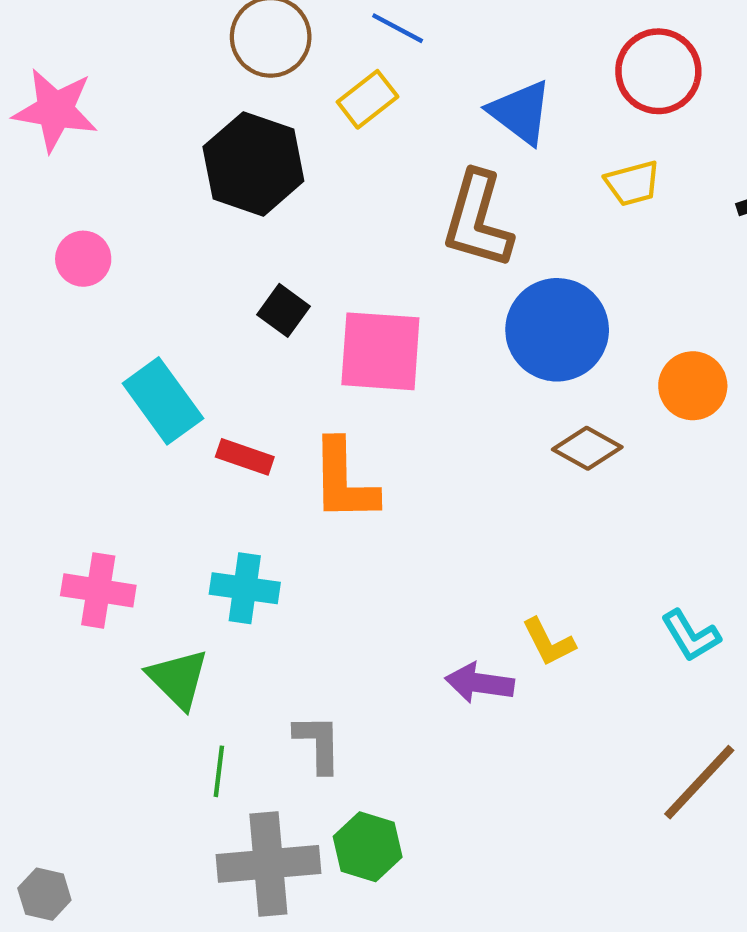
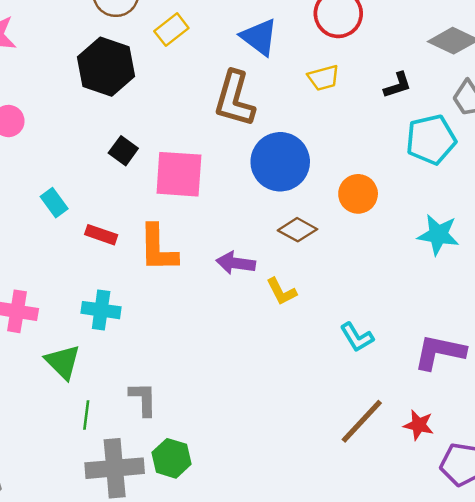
cyan rectangle: (163, 401) -> (54, 203), size x0.6
yellow L-shape: (548, 642) -> (281, 292), moved
purple arrow: (480, 683) -> (236, 263), moved

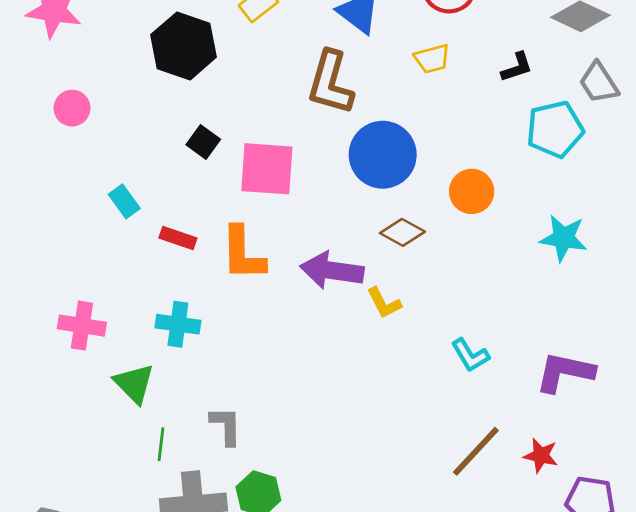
purple arrow: (236, 263) -> (332, 270), size x1.4

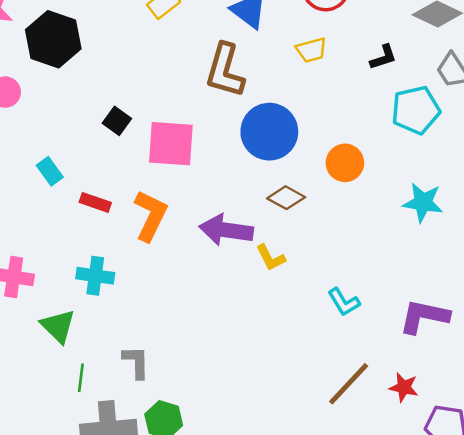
black hexagon: (184, 46) -> (53, 39), moved
orange L-shape: (243, 254) -> (150, 216), turned -153

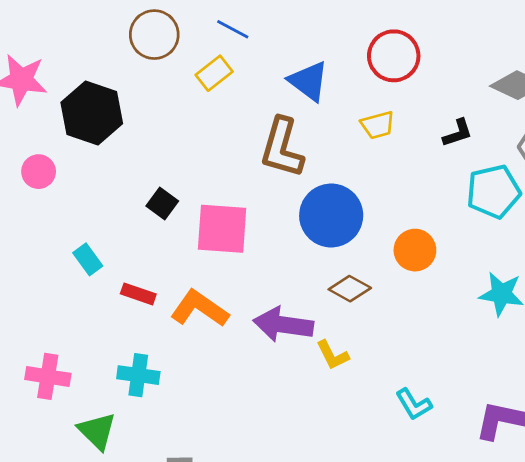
orange L-shape: (150, 216) -> (199, 309), turned -81

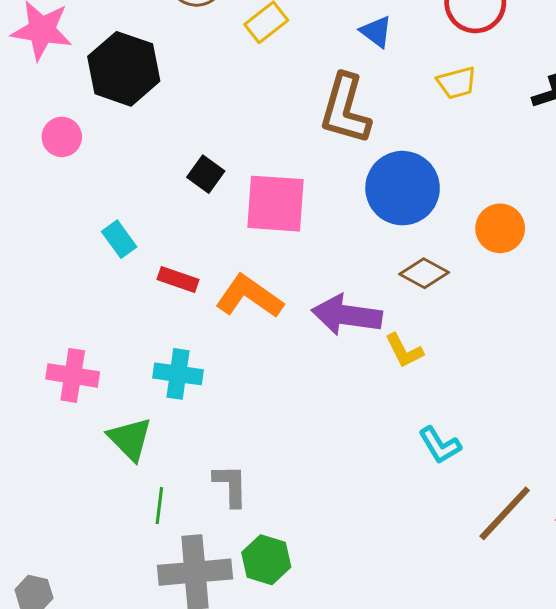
blue triangle: (309, 81) -> (376, 32), size x0.7
cyan L-shape: (414, 404) -> (440, 445), moved

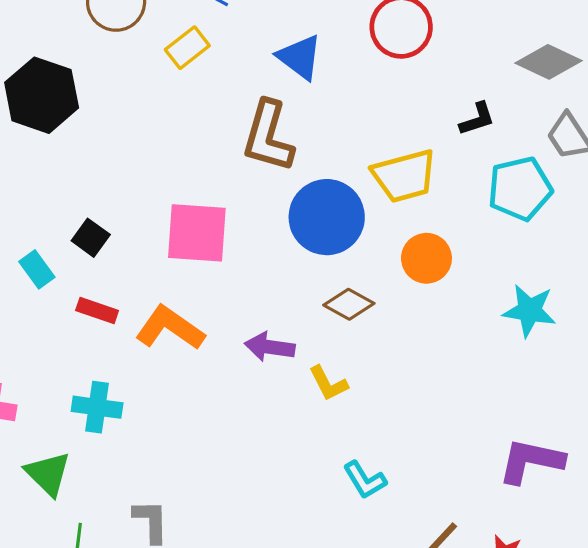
blue triangle: (376, 32) -> (300, 57), size x1.4
yellow trapezoid: (457, 83) -> (404, 176), moved, size x1.6
black square: (206, 174) -> (91, 238), moved
purple arrow: (347, 315) -> (270, 347), size x0.7

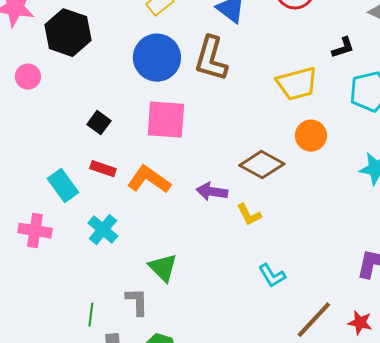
blue circle: (327, 217) -> (157, 58), moved
cyan rectangle: (37, 269) -> (63, 186), moved, size x1.4
brown diamond: (349, 304) -> (262, 165), size x1.4
cyan cross: (97, 407) -> (103, 230), turned 32
green triangle: (48, 474) -> (163, 268), moved

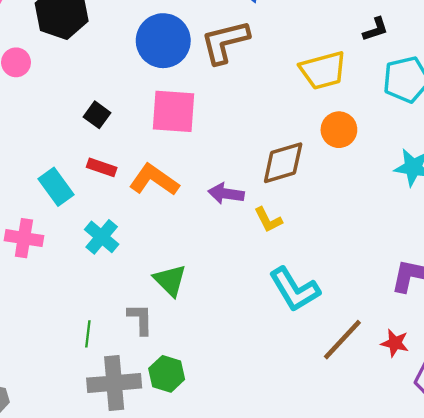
brown L-shape: (211, 59) -> (225, 42), turned 60
brown diamond: (262, 165) -> (283, 163), turned -45
cyan L-shape: (272, 276) -> (294, 289), size x1.6

